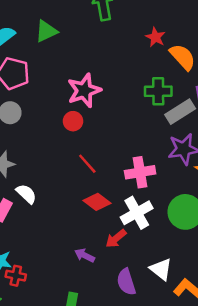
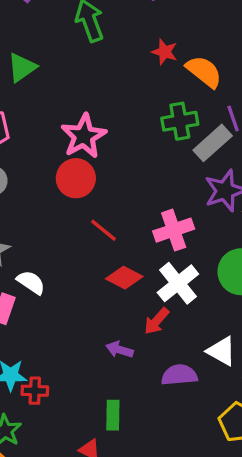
red circle: (73, 121) -> (76, 178), size x1.5
purple semicircle: (126, 282) -> (179, 375), turned 112

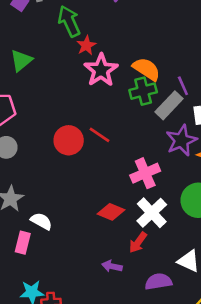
red star: (165, 52) -> (86, 45), moved, turned 30
orange semicircle: (204, 72) -> (146, 69), moved
pink star: (84, 136) -> (101, 70), moved
red line: (104, 230) -> (100, 135), moved

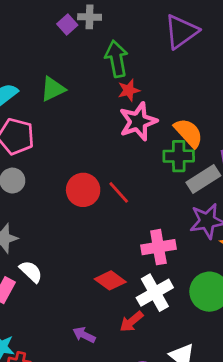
purple arrow: (112, 266) -> (84, 335), moved

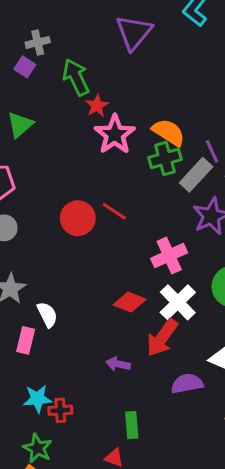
purple square: (67, 25) -> (25, 67), moved
white semicircle: (31, 272) -> (47, 315), turned 35
red arrow: (131, 322) -> (162, 338), size x1.5

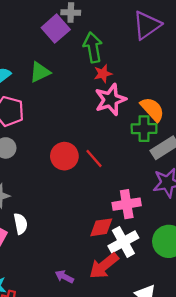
purple square: (25, 67) -> (56, 29), size x1.6
red diamond: (130, 302) -> (101, 227), moved, turned -45

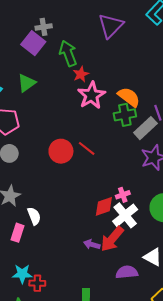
pink cross: (127, 204) -> (123, 195), moved, size x0.6
purple arrow: (64, 277) -> (92, 244), moved

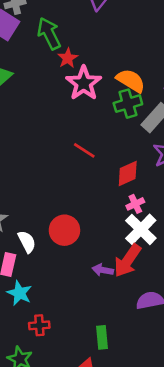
red circle: (61, 151) -> (64, 230), moved
red diamond: (104, 206) -> (128, 174), moved
cyan star: (22, 274) -> (19, 293), moved, turned 30

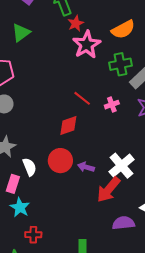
orange semicircle: (131, 81) -> (123, 29), moved, turned 115
red diamond: (128, 174) -> (68, 125), moved
pink cross: (135, 204) -> (112, 105), moved
purple arrow: (103, 270) -> (86, 167), moved

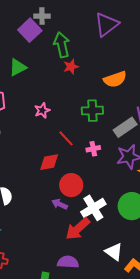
pink star: (87, 45) -> (42, 110), moved, size x0.6
green cross: (120, 64) -> (92, 111), moved
red circle: (60, 161) -> (71, 185), moved
purple semicircle: (123, 223) -> (68, 262), moved

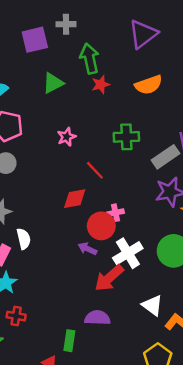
purple square: (30, 30) -> (35, 40), moved, turned 30
green triangle: (18, 67) -> (53, 83), moved
orange semicircle: (115, 79) -> (149, 85), moved
pink cross: (93, 149) -> (116, 213), moved

